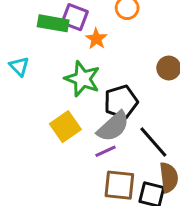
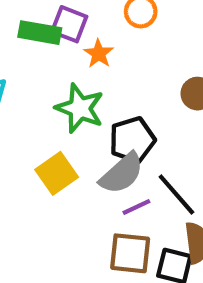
purple line: (106, 151) -> (136, 207), moved

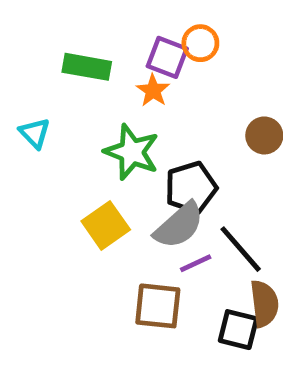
purple square: (69, 24) -> (167, 57), moved
brown square: (130, 253) -> (158, 306), moved

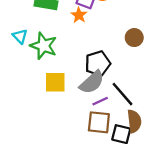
green star: (132, 152) -> (44, 46), moved
yellow square: (106, 225) -> (55, 82), turned 35
brown square: (158, 306) -> (99, 122), moved

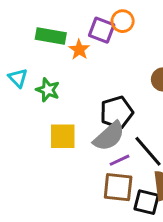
orange star: (79, 15) -> (79, 50), moved
green star: (44, 46) -> (48, 90), size x0.7

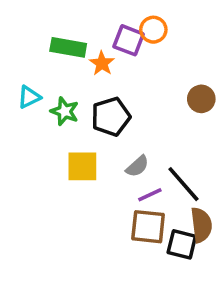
cyan triangle: (18, 78) -> (29, 97), turned 48
black pentagon: (117, 112) -> (111, 117), moved
gray semicircle: (109, 136) -> (137, 166), size x0.6

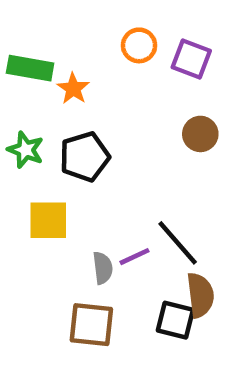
purple square: (129, 40) -> (191, 59), moved
gray semicircle: (137, 166) -> (103, 268), moved, turned -55
brown square: (148, 227) -> (91, 325), moved

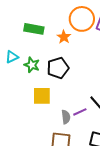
orange circle: (139, 45) -> (82, 19), size x1.6
orange star: (73, 89) -> (64, 37), moved

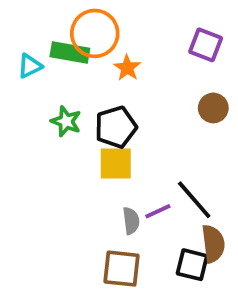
orange circle: (82, 19) -> (95, 33), moved
cyan triangle: (12, 57) -> (30, 66), moved
yellow square: (42, 96) -> (116, 163), moved

